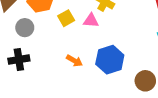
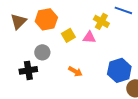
gray circle: (25, 28) -> (42, 52), moved
blue hexagon: (110, 60) -> (119, 70), moved

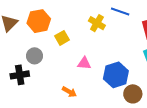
pink triangle: (89, 37) -> (84, 63), moved
orange arrow: (75, 71) -> (69, 92), moved

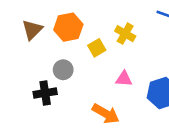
yellow cross: (97, 23) -> (125, 34), moved
orange arrow: (69, 92) -> (106, 114), size x1.5

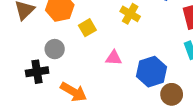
yellow cross: (125, 34) -> (130, 14), moved
orange arrow: (106, 114) -> (74, 92), moved

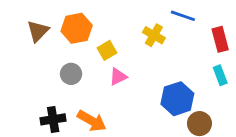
pink triangle: (114, 58) -> (118, 77), moved, turned -30
black cross: (37, 72) -> (53, 119), moved

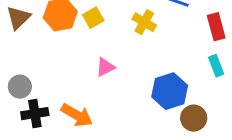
yellow square: (107, 50) -> (93, 18), moved
gray circle: (71, 74) -> (20, 87), moved

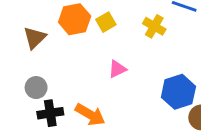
brown triangle: (18, 18) -> (35, 38), moved

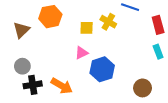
yellow square: (106, 22) -> (87, 28), moved, turned 32
blue hexagon: (178, 92) -> (102, 69), moved

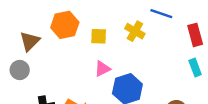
yellow square: (87, 28) -> (99, 36), moved
gray circle: (22, 66) -> (20, 70), moved

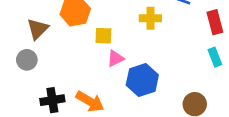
yellow cross: (135, 31) -> (150, 18), turned -30
yellow square: (99, 36) -> (103, 36), moved

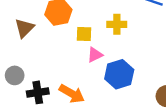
yellow cross: (150, 18) -> (117, 24), moved
gray circle: (27, 60) -> (15, 75), moved

